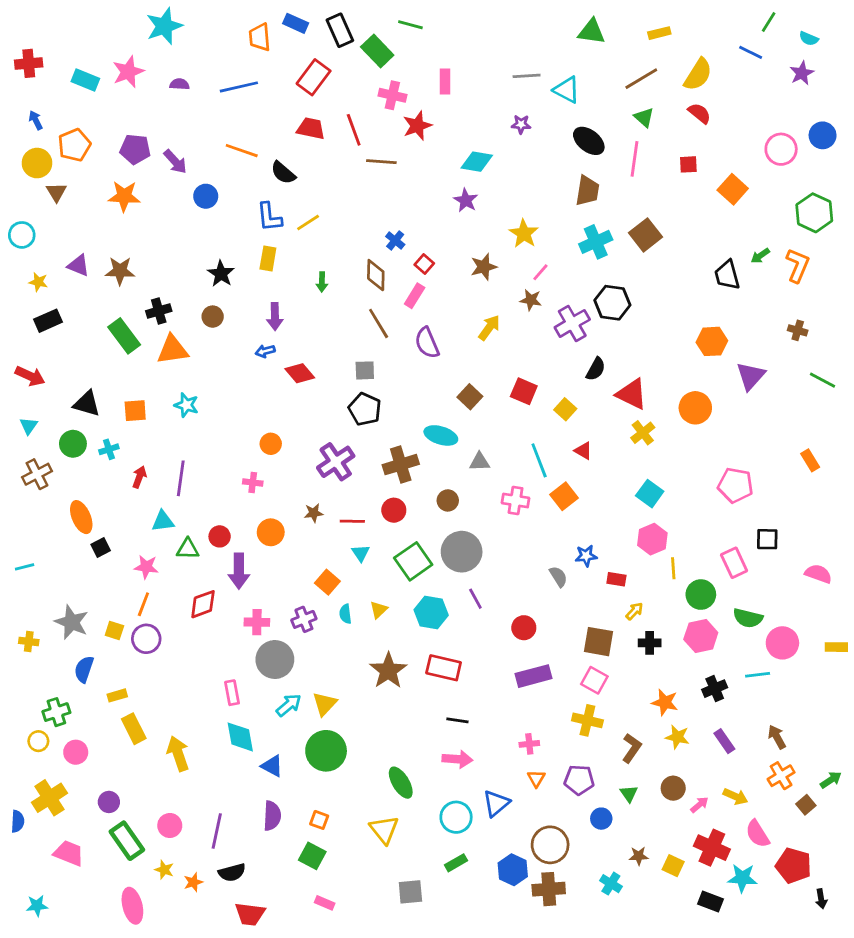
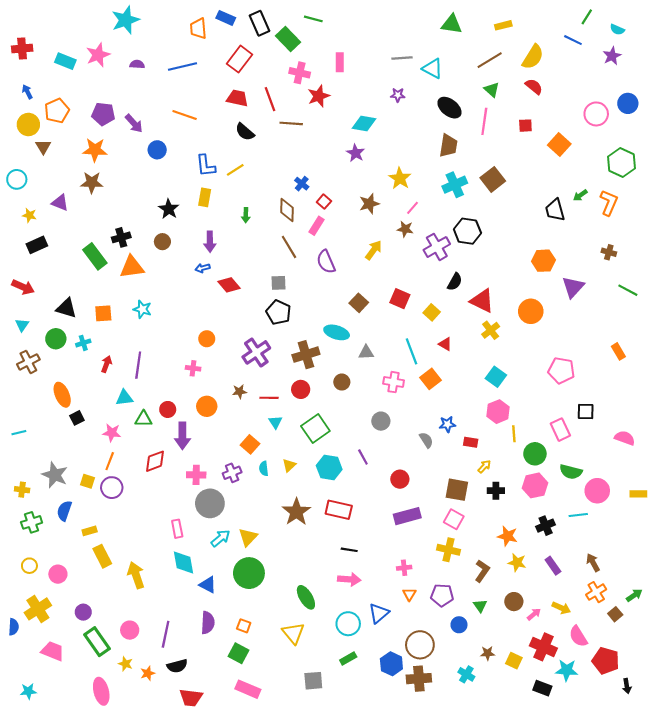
black semicircle: (283, 173) -> (245, 132), moved
brown star: (120, 271) -> (92, 183), moved
gray circle: (462, 552) -> (381, 421), moved, size x0.6
green cross: (56, 712) -> (32, 522), moved
pink rectangle: (325, 903) -> (248, 689), size x1.6

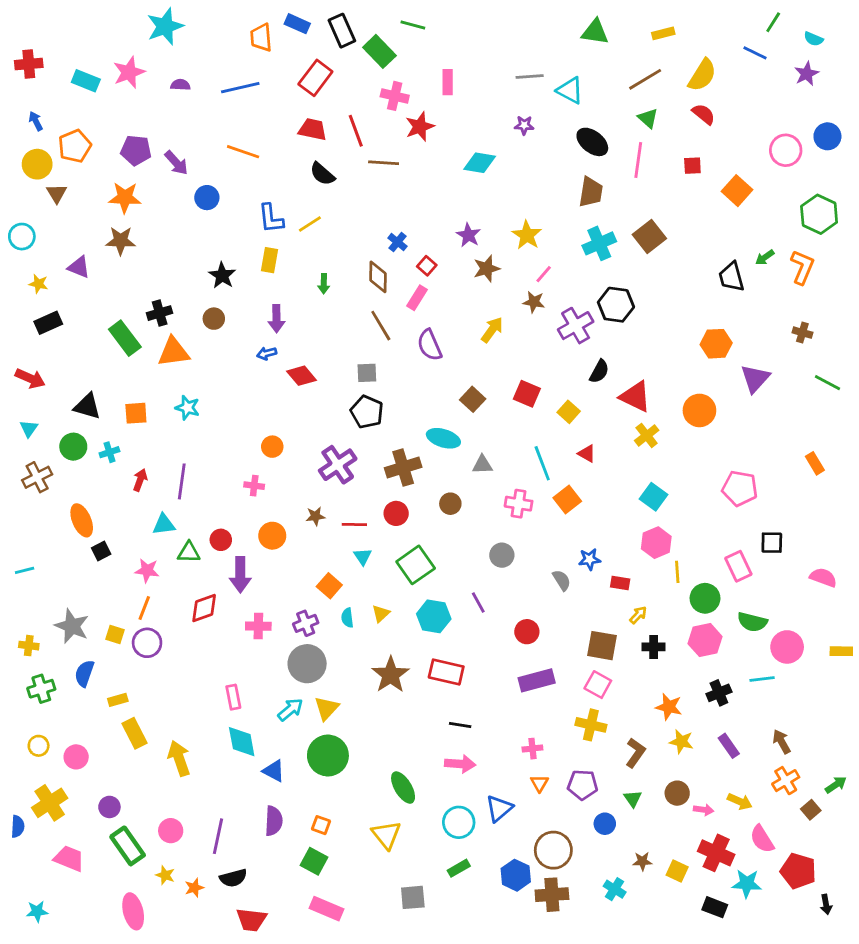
purple star: (356, 153) -> (468, 235), moved
gray circle: (210, 503) -> (307, 664), moved
pink arrow: (534, 614) -> (704, 810), turned 48

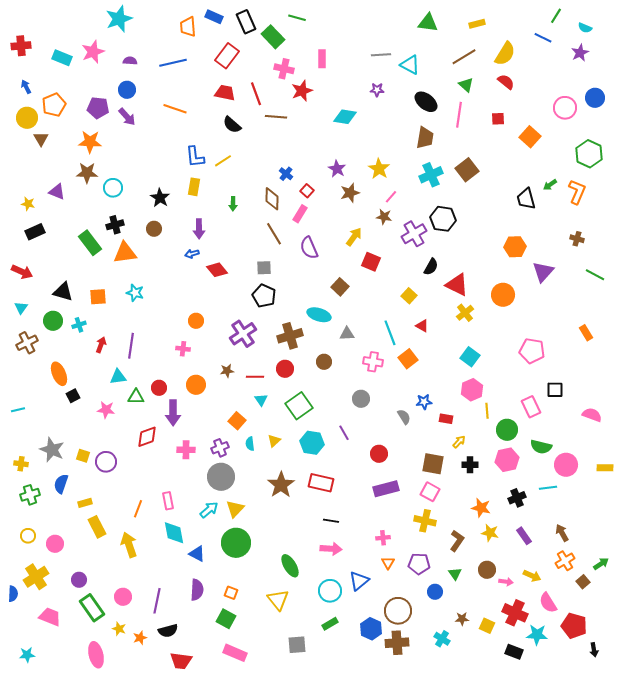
blue circle: (207, 198) -> (127, 90), moved
cyan circle: (22, 237) -> (113, 188), moved
red square: (527, 394) -> (371, 262), moved
orange line: (144, 608) -> (138, 509), moved

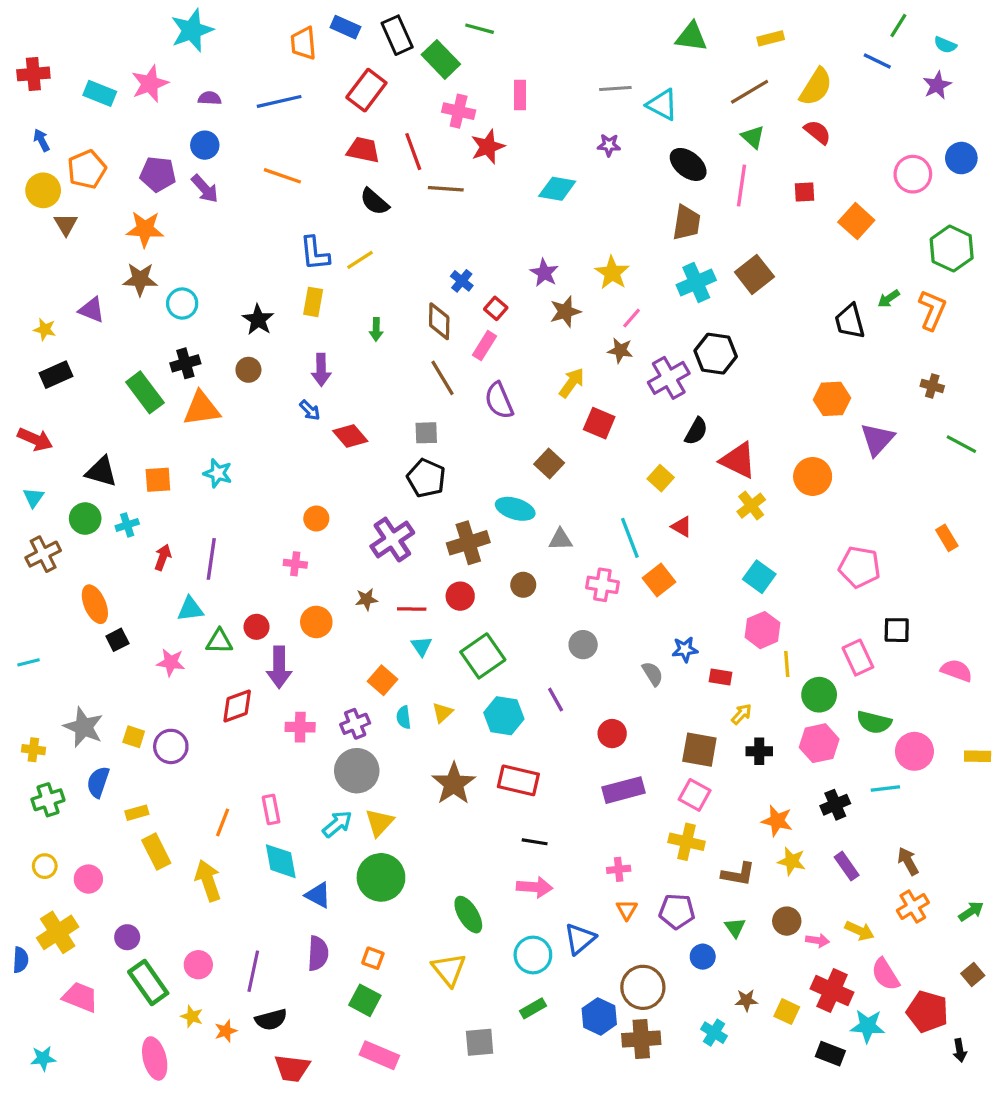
blue arrow: (192, 254) -> (310, 410), turned -120
brown L-shape: (457, 541) -> (738, 874), turned 65
brown square: (583, 582) -> (973, 974), moved

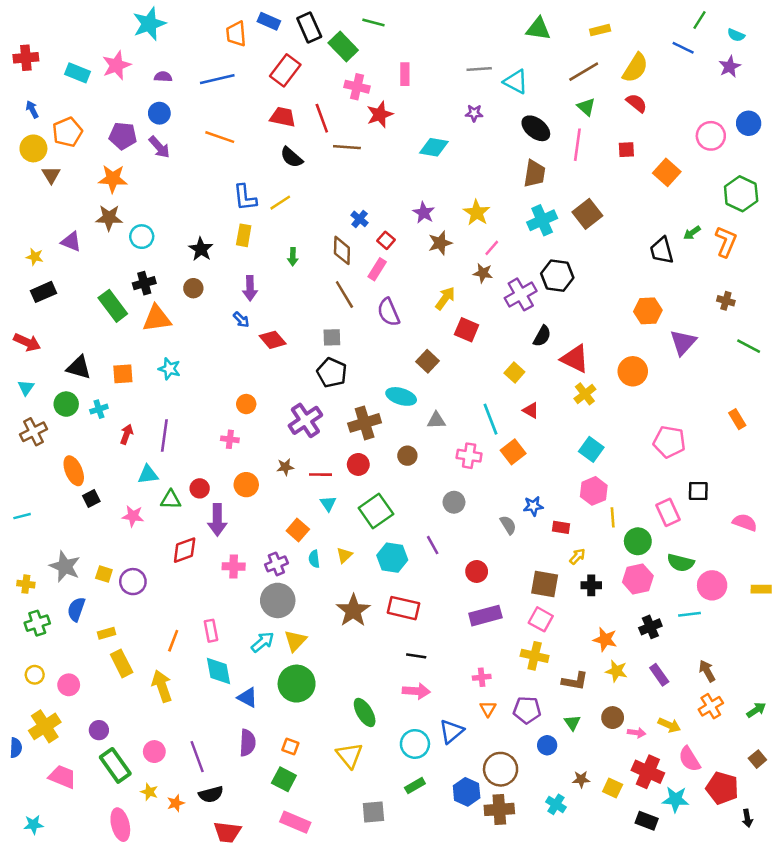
purple line: (253, 971) -> (197, 757), turned -32

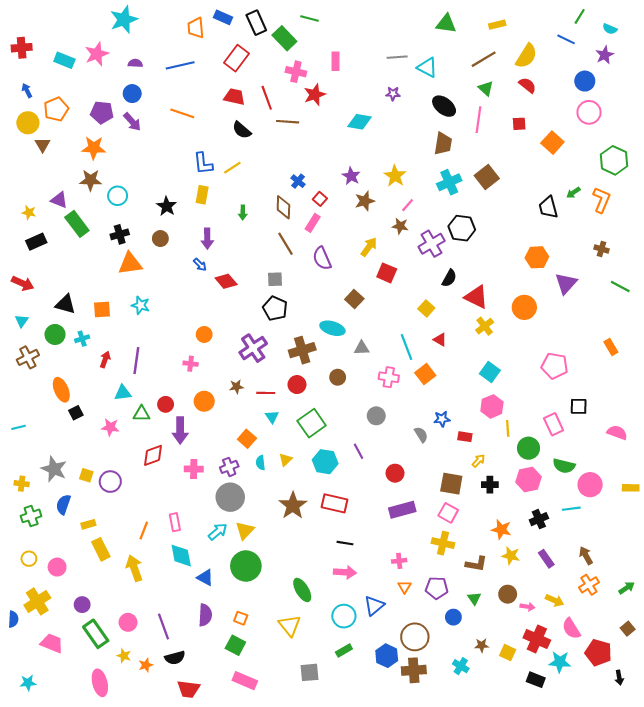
blue circle: (749, 123) -> (585, 81), moved
green rectangle: (113, 306) -> (77, 224), moved

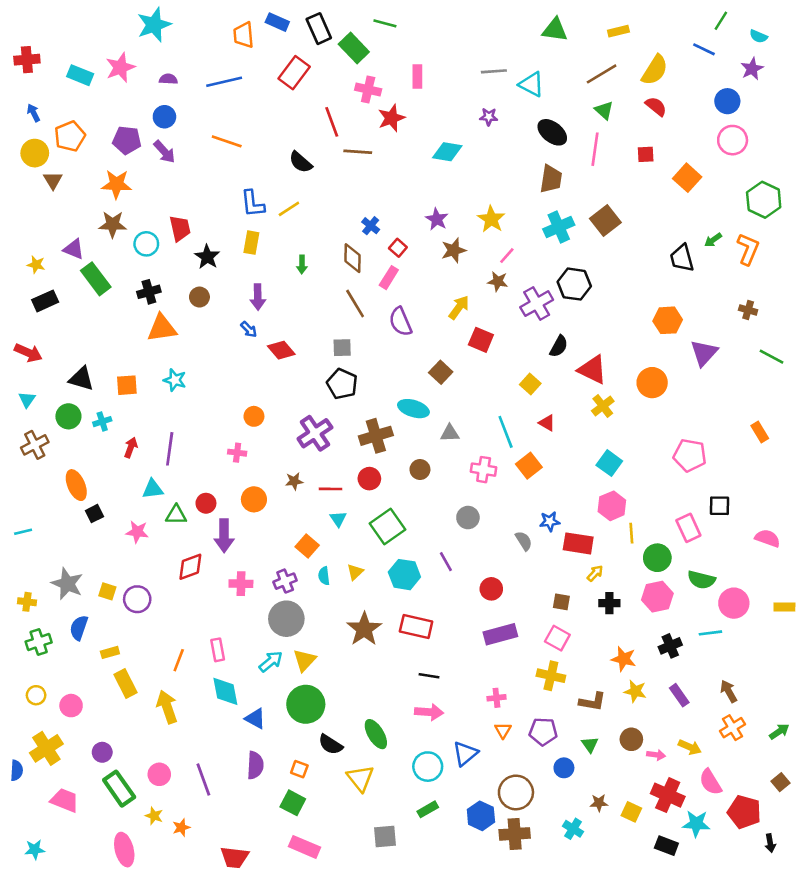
red trapezoid: (234, 97) -> (180, 228), moved, turned 65
red rectangle: (465, 437) -> (578, 543), size x1.6
brown square: (451, 484) -> (561, 602), size x0.6
black semicircle: (175, 658) -> (330, 744), moved, turned 48

